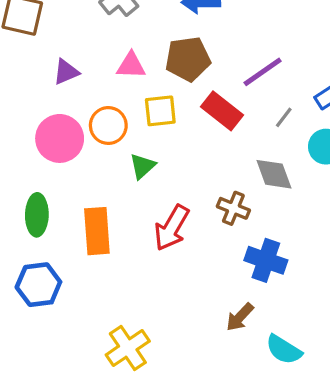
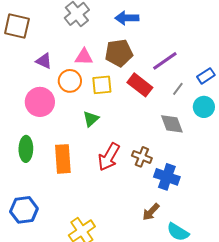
purple triangle: (66, 72) -> (44, 61), turned 48
orange circle: (108, 125) -> (70, 81), moved
brown cross: (233, 208) -> (142, 157), moved
blue hexagon: (38, 285) -> (24, 210), moved

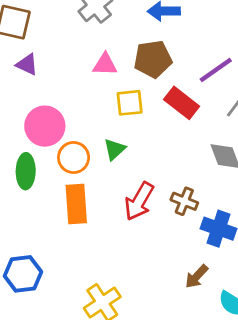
purple triangle: (44, 61) -> (27, 65), moved
orange circle: (70, 81) -> (74, 158), moved
green ellipse: (26, 149) -> (26, 171), moved

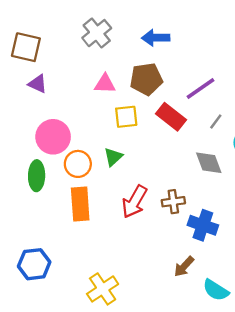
brown cross: (184, 201) -> (173, 202), turned -30

